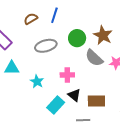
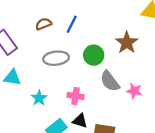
brown star: (103, 35) -> (127, 43), moved
black triangle: (74, 95) -> (80, 121), turned -32

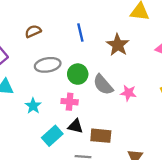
blue line: (72, 24) -> (80, 33), moved, turned -36
green circle: (94, 55) -> (78, 74), moved

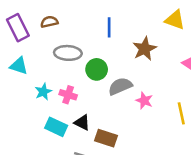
brown semicircle: (33, 31) -> (49, 22), moved
gray semicircle: (103, 85) -> (120, 86), turned 95
pink cross: (70, 102) -> (68, 95), moved
cyan rectangle: (52, 136) -> (56, 127), turned 54

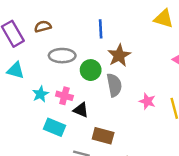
brown star: (145, 49) -> (119, 55), moved
gray semicircle: (120, 86) -> (114, 85), turned 105
pink star: (144, 101) -> (147, 101), moved
black triangle: (82, 123) -> (81, 110), moved

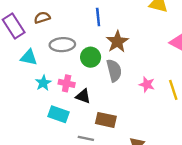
cyan triangle: (16, 70) -> (29, 57), moved

